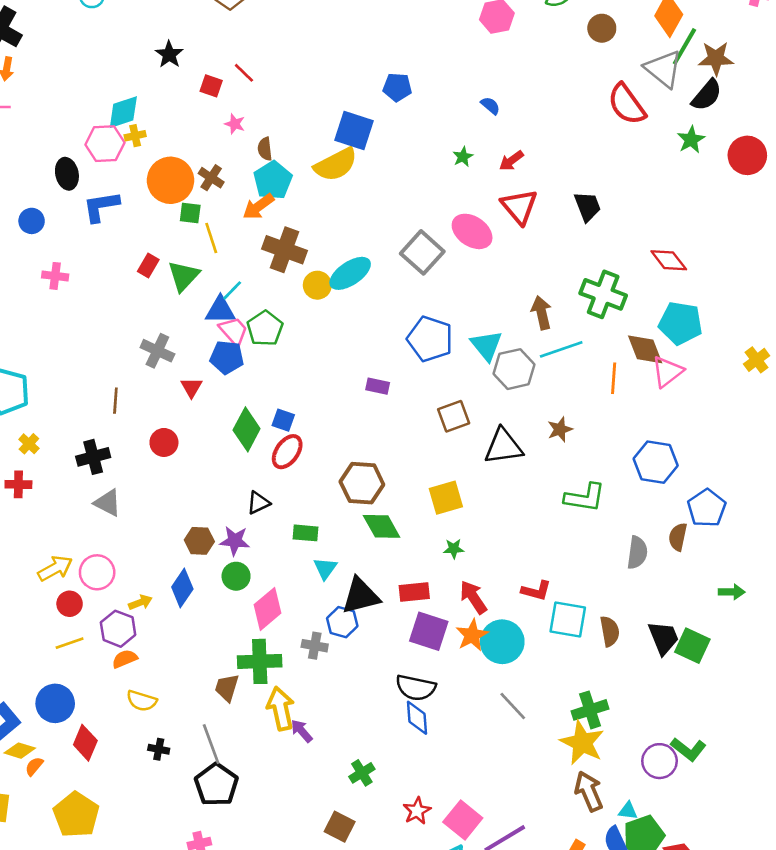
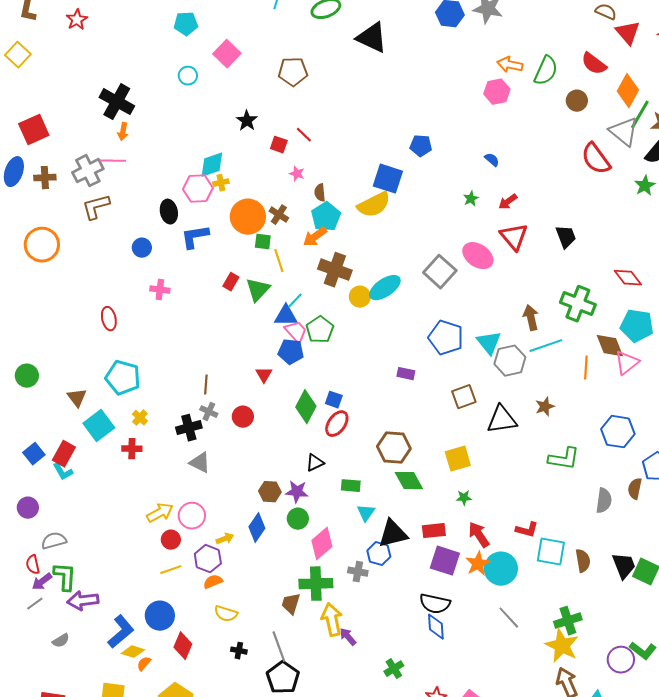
gray cross: (157, 351) -> (209, 412), moved, size x0.7

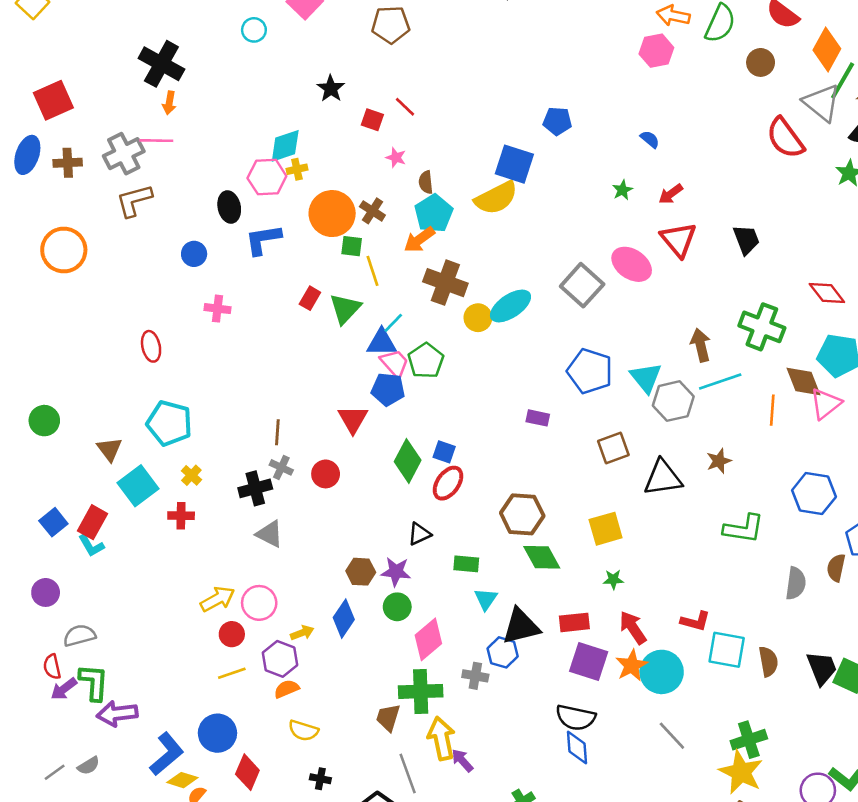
red triangle: (264, 375) -> (353, 419), size x1.4
gray line: (35, 604) -> (55, 772), moved
gray line: (279, 647) -> (408, 774), moved

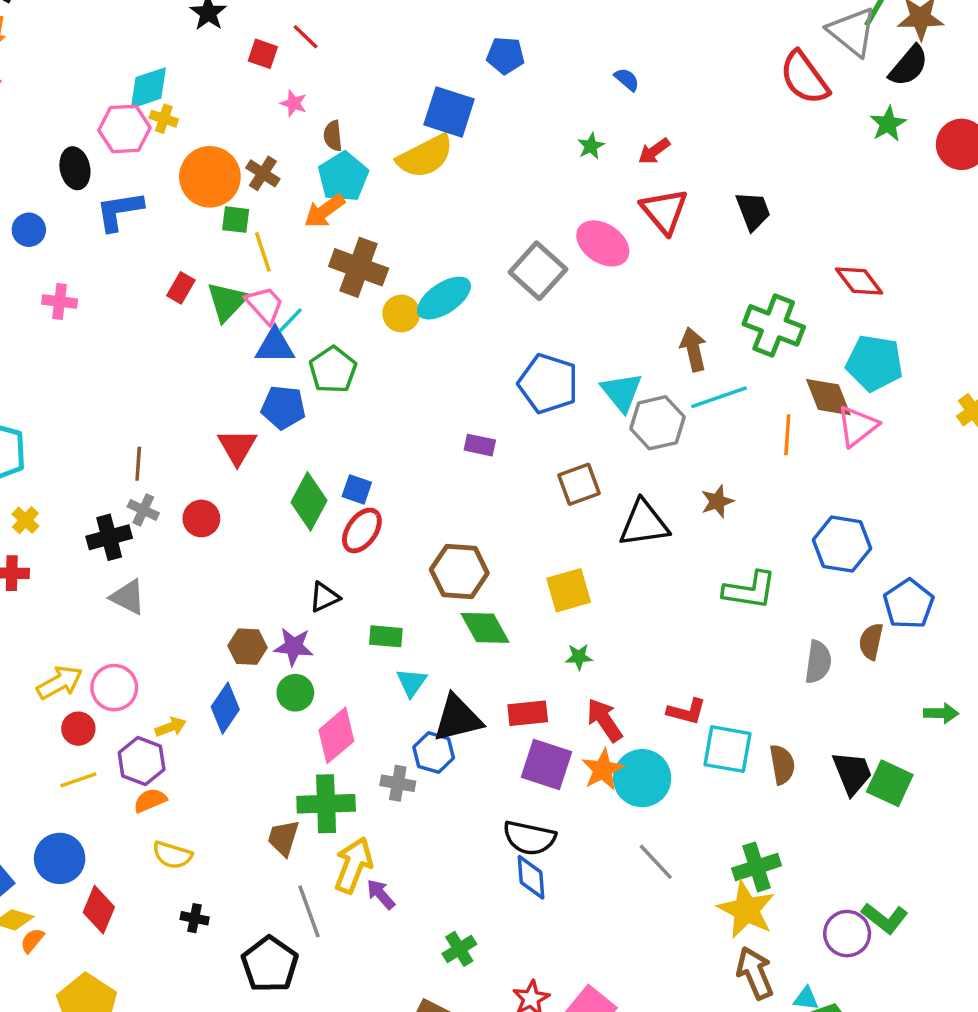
yellow cross: (297, 169) -> (164, 119), turned 30
pink trapezoid: (395, 363) -> (265, 305), moved
yellow arrow: (441, 738) -> (353, 865), turned 33

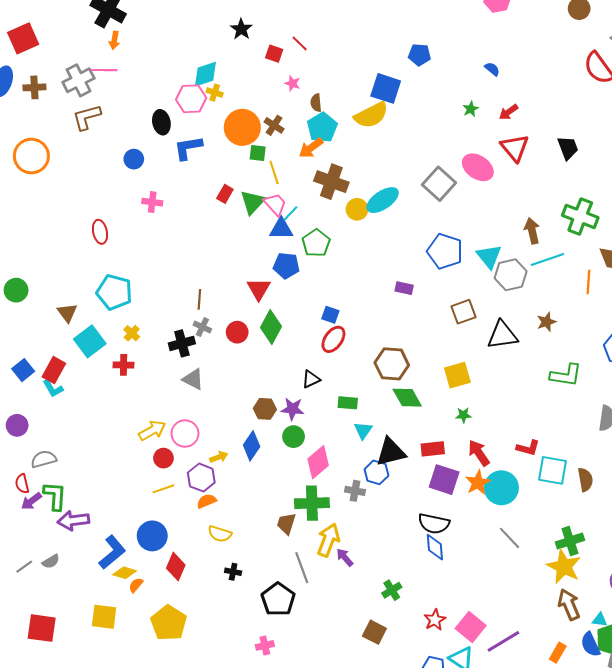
green diamond: (309, 501) -> (271, 327), moved

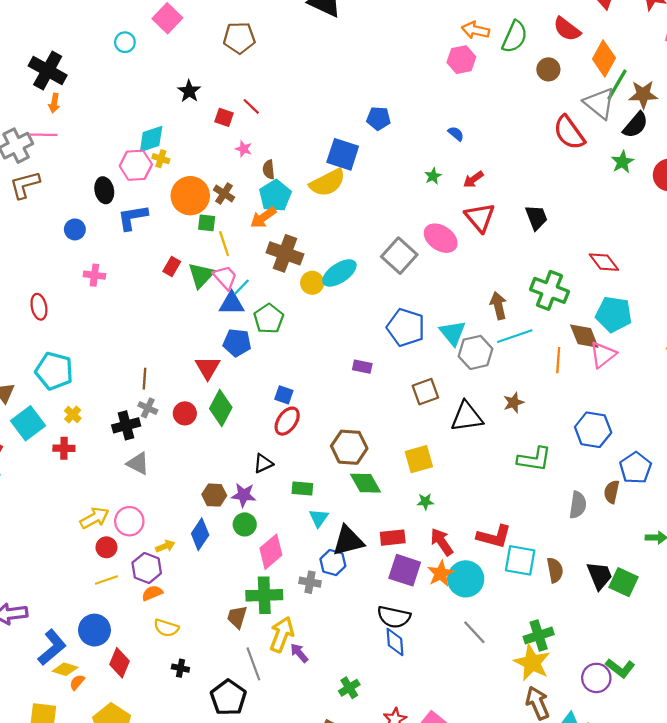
red L-shape: (528, 448) -> (494, 536), size x1.4

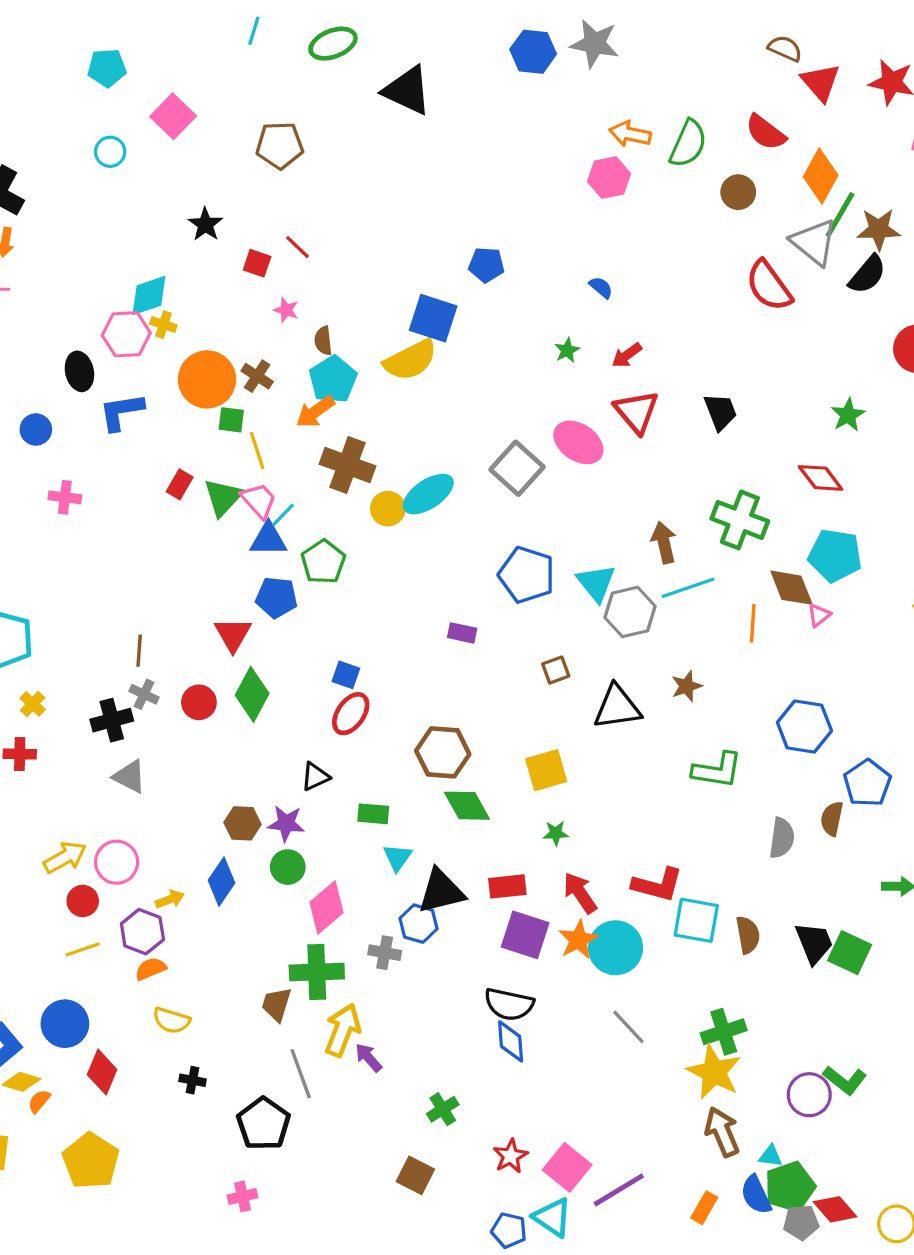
green star: (622, 162) -> (848, 415), moved
pink triangle: (603, 355) -> (819, 615), size x0.6
brown square: (425, 392) -> (556, 670), size x0.7

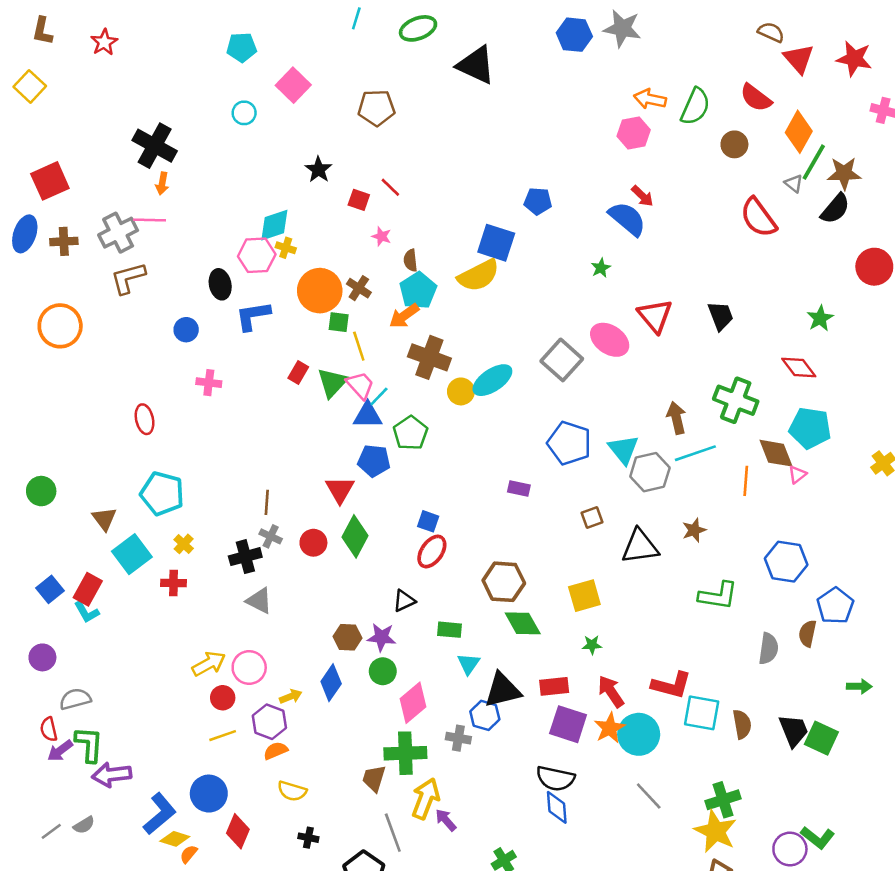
gray triangle: (814, 242) -> (794, 183), size x0.5
blue semicircle: (601, 287) -> (627, 219), size x2.0
red arrow: (627, 355) -> (642, 196), moved, turned -100

